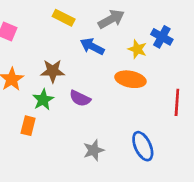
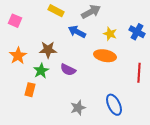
blue cross: (162, 37) -> (137, 32), moved

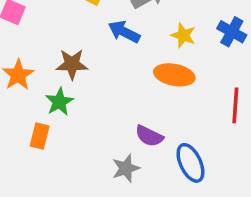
purple semicircle: (68, 70) -> (149, 136), moved

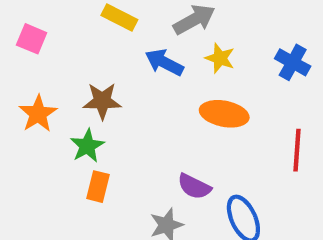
yellow star: (183, 35) -> (220, 58), moved
orange rectangle: (40, 136) -> (98, 187), moved

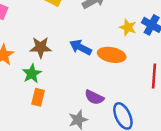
yellow star: (220, 58) -> (128, 27), moved
blue arrow: (164, 62) -> (80, 47), moved

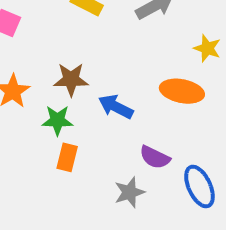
blue arrow: (80, 47) -> (116, 107), moved
green star: (32, 74) -> (57, 120), turned 30

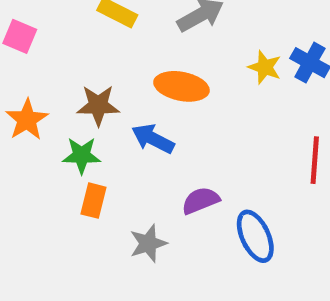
orange ellipse: (182, 91) -> (181, 86), moved
purple semicircle: (155, 157) -> (201, 201), turned 132
gray star: (129, 192) -> (148, 243), moved

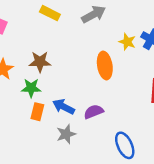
orange ellipse: (181, 86) -> (105, 65), moved, turned 70
blue arrow: (153, 139) -> (64, 107), moved
blue ellipse: (255, 236) -> (125, 145), moved

